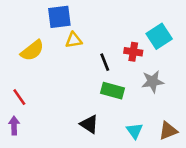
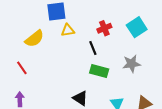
red cross: (133, 52) -> (104, 28), moved, turned -32
red line: (19, 97) -> (22, 68), moved

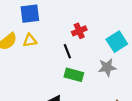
cyan square: (137, 27) -> (117, 42), moved
yellow triangle: (68, 30) -> (30, 40), moved

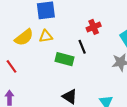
green rectangle: (74, 75) -> (65, 59), moved

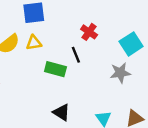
red cross: (94, 27) -> (89, 32), turned -32

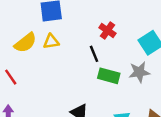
green rectangle: (55, 69) -> (109, 76), moved

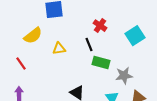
yellow triangle: (51, 42) -> (59, 49), moved
gray star: (139, 72) -> (124, 76), moved

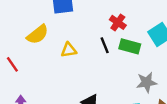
green rectangle: (101, 63) -> (130, 46), moved
red line: (21, 64) -> (12, 64), moved

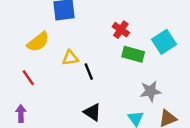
black line: (105, 45) -> (89, 72), moved
red line: (12, 64) -> (28, 78), moved

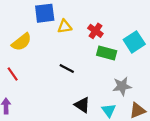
yellow triangle: (70, 58) -> (65, 26), moved
black line: (89, 72) -> (67, 68), turned -40
black triangle: (92, 112) -> (82, 105), moved

